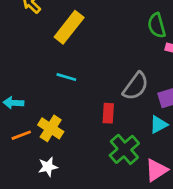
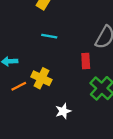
white star: (48, 167) -> (63, 111), moved

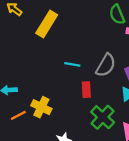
cyan line: (49, 36) -> (72, 64), moved

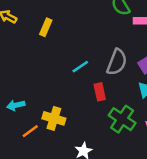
yellow rectangle: (47, 24) -> (46, 27), size x0.6
cyan line: (72, 64) -> (80, 67), turned -35

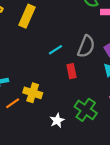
yellow rectangle: (46, 27) -> (27, 16), size x1.5
green cross: (122, 119) -> (86, 110), moved

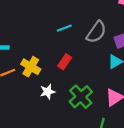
red rectangle: (71, 71) -> (65, 62), moved, turned 32
white star: (57, 120) -> (48, 92), moved

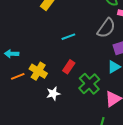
gray semicircle: (96, 32) -> (106, 28), moved
green cross: (81, 97) -> (89, 84), moved

